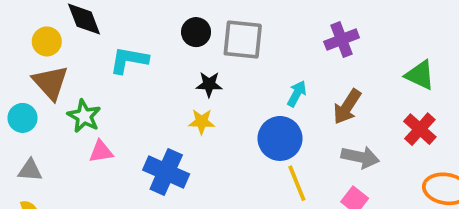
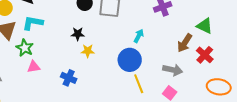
cyan L-shape: (129, 60) -> (33, 23), moved
black star: (209, 84) -> (78, 34), moved
brown arrow: (347, 107) -> (185, 43), moved
blue cross: (166, 172) -> (69, 78), size x0.7

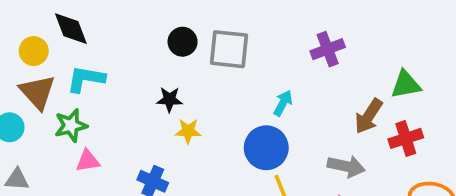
green triangle: (205, 26) -> (406, 85), turned -36
green star: (25, 48) -> (71, 125), turned 30
red cross: (205, 55) -> (406, 138), turned 30

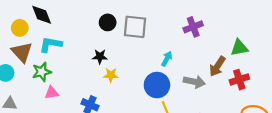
gray arrow: (346, 166) -> (194, 82), moved

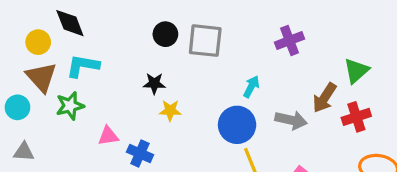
green triangle: (239, 48) -> (356, 71), turned -30
pink triangle: (52, 93) -> (108, 136), moved

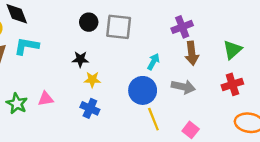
brown arrow: (325, 98) -> (192, 53), moved, turned -40
green star: (70, 106) -> (17, 104), moved, turned -30
blue cross: (140, 153) -> (90, 108), moved

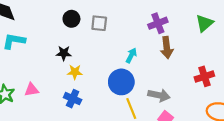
gray square: (119, 27) -> (99, 23), size x0.7
green triangle: (232, 50) -> (204, 23), moved
gray arrow: (183, 87) -> (159, 95), moved

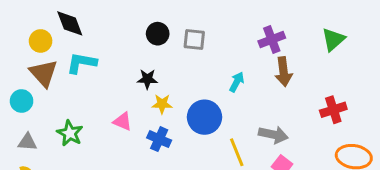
blue circle: (121, 82) -> (204, 117), moved
pink triangle: (32, 90) -> (123, 121), moved, turned 32

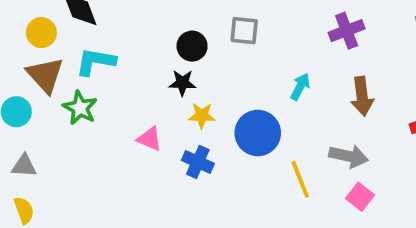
black circle: (158, 34) -> (192, 46), moved
brown arrow: (284, 72) -> (362, 96), moved
green star: (70, 133) -> (80, 108), moved

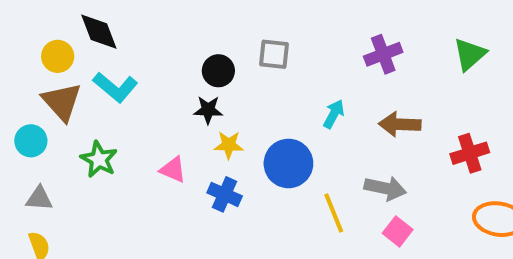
cyan L-shape: (95, 62) -> (115, 87), turned -150
brown arrow: (362, 96) -> (400, 124), turned 99
green star: (80, 108) -> (99, 159), moved

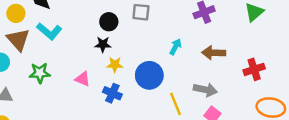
green star: (99, 159) -> (40, 73), turned -30

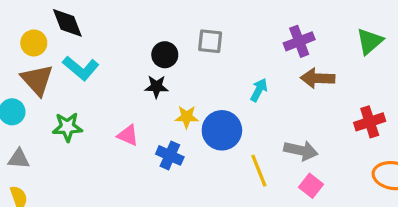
brown arrow: (214, 53) -> (318, 78), moved
yellow star: (115, 65) -> (187, 117), moved

